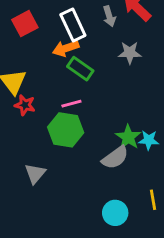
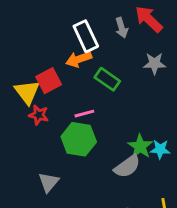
red square: (25, 24) -> (49, 81), moved
gray star: (130, 53) -> (154, 63), moved
green rectangle: (80, 69) -> (107, 79), moved

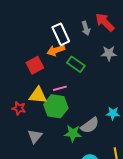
yellow triangle: (27, 92) -> (38, 95), moved, turned -48
red star: (39, 115) -> (19, 108), moved
green star: (140, 146) -> (73, 133), moved, turned -30

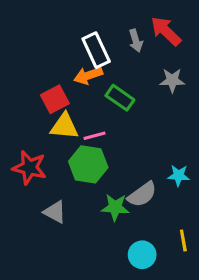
yellow triangle: (38, 95) -> (64, 126), moved
red star: (19, 108) -> (29, 168), size x1.5
gray triangle: (35, 136) -> (55, 212), turned -42

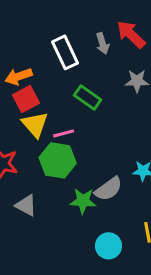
orange arrow: (88, 76) -> (19, 76), moved
yellow triangle: (64, 126) -> (35, 124), turned 44

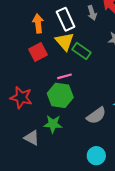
orange arrow: (19, 76) -> (38, 23), moved, turned 102
yellow triangle: (35, 124) -> (65, 41), moved
green star: (83, 201) -> (53, 124), moved
gray triangle: (26, 205) -> (32, 138), moved

